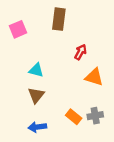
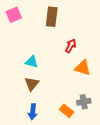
pink square: (18, 29) -> (14, 15), moved
orange rectangle: (74, 117) -> (67, 111), moved
blue arrow: (37, 127) -> (33, 112), turned -77

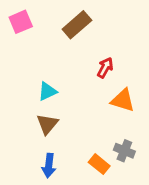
brown rectangle: (52, 17) -> (77, 25), turned 42
cyan triangle: (32, 62) -> (47, 91), turned -40
gray cross: (84, 102) -> (124, 151), turned 32

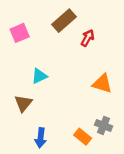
pink square: (21, 22) -> (20, 33), moved
red arrow: (105, 68) -> (87, 38), moved
brown triangle: (47, 124) -> (23, 103), moved

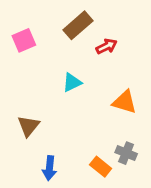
red arrow: (87, 38) -> (107, 46), turned 35
cyan triangle: (39, 76) -> (72, 82), moved

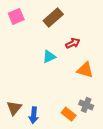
pink square: (24, 40) -> (16, 16), moved
red arrow: (107, 46) -> (73, 43), moved
brown triangle: (28, 126) -> (14, 108), moved

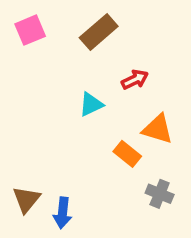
orange rectangle: (69, 114) -> (127, 154), moved

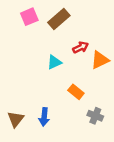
pink square: (30, 30) -> (29, 17), moved
orange triangle: (158, 129) -> (100, 60), moved, turned -42
blue arrow: (62, 213) -> (44, 117), moved

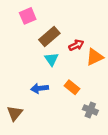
brown rectangle: (59, 19) -> (49, 36), moved
cyan triangle: (54, 62) -> (51, 59), turned -40
blue arrow: (44, 117) -> (40, 88), moved, turned 77

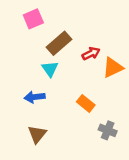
cyan triangle: (51, 59) -> (50, 69), moved
blue arrow: (40, 88) -> (35, 97), moved
brown triangle: (15, 113) -> (37, 134), moved

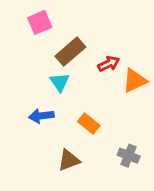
orange rectangle: (86, 103) -> (89, 123), moved
brown triangle: (37, 134) -> (69, 160), moved, turned 30

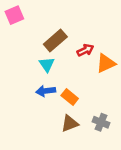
pink square: (40, 22) -> (14, 15), moved
blue arrow: (41, 116) -> (46, 91), moved
brown triangle: (69, 160) -> (70, 123), moved

